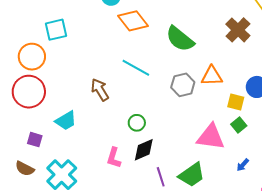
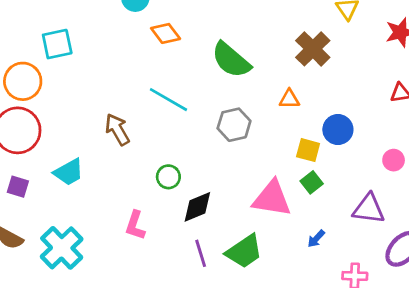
orange diamond: (133, 21) -> (166, 33), size x0.7
orange triangle: (212, 76) -> (289, 99), moved, size x0.7
purple square: (35, 140) -> (18, 187), moved
black diamond: (144, 150) -> (197, 207), moved

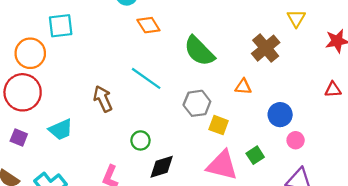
yellow square: (308, 150) -> (219, 125), moved
pink circle: (394, 160) -> (296, 140), moved

